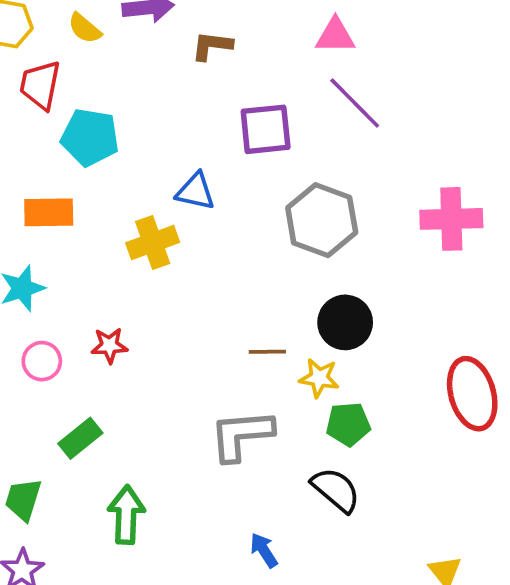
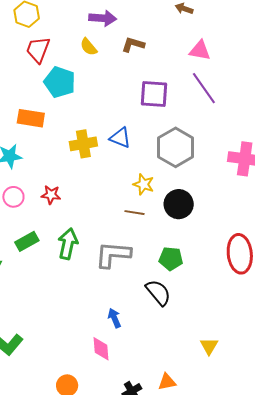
yellow semicircle: (85, 28) -> (89, 47), moved
blue triangle: (196, 191) -> (120, 138), moved
yellow star: (319, 378) -> (144, 184), moved
green arrow: (126, 515) -> (68, 244), moved

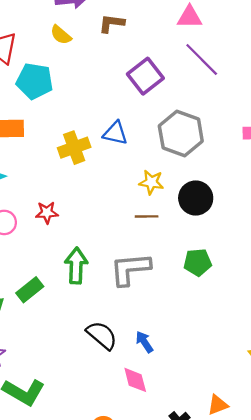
purple square: (154, 94) -> (145, 76), turned -32
green rectangle: (27, 241) -> (30, 290), moved
black semicircle: (158, 292) -> (102, 335), moved

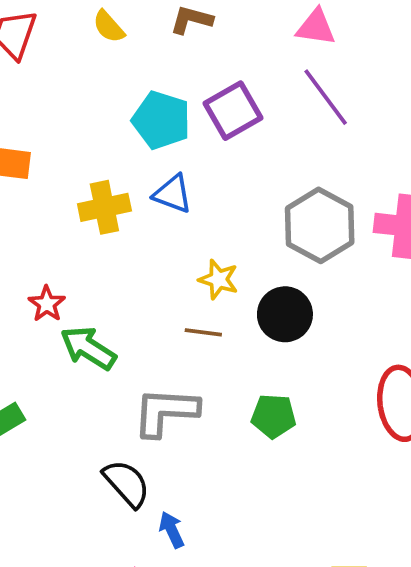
cyan pentagon: (35, 81) -> (161, 120), moved
gray hexagon: (181, 133) -> (320, 225), moved
red star: (47, 213) -> (47, 304), turned 30
green arrow: (76, 266) -> (88, 348), moved, turned -68
black semicircle: (102, 335) -> (127, 483), moved

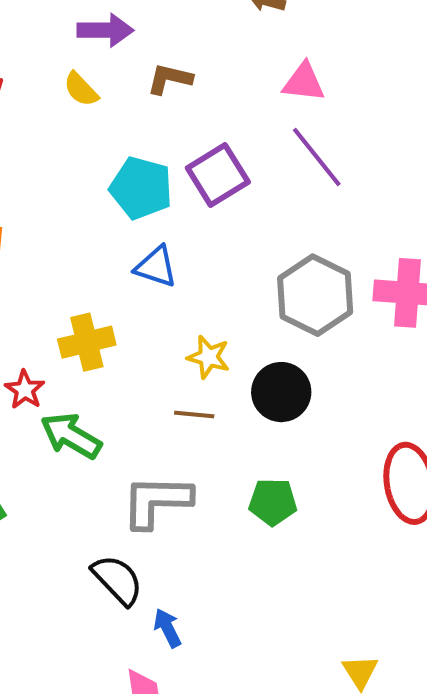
yellow cross: (104, 207) -> (87, 342), moved

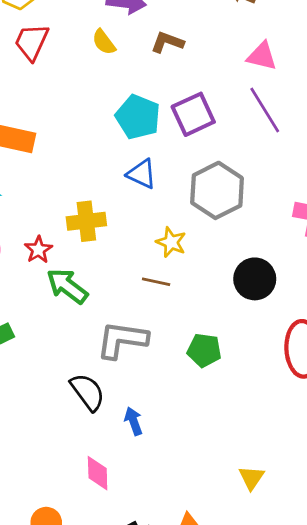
gray hexagon: (315, 295) -> (217, 190), moved
black circle: (281, 392) -> (255, 279), moved
blue arrow: (168, 628) -> (133, 421), moved

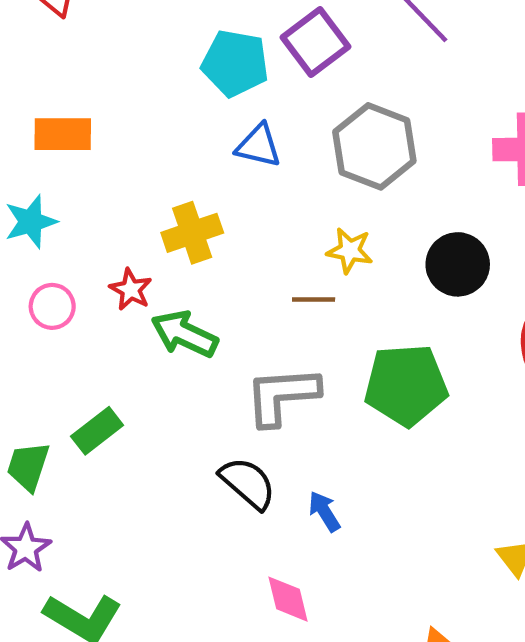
yellow star: (171, 242) -> (350, 251), moved
green pentagon: (204, 350) -> (406, 385), size x1.6

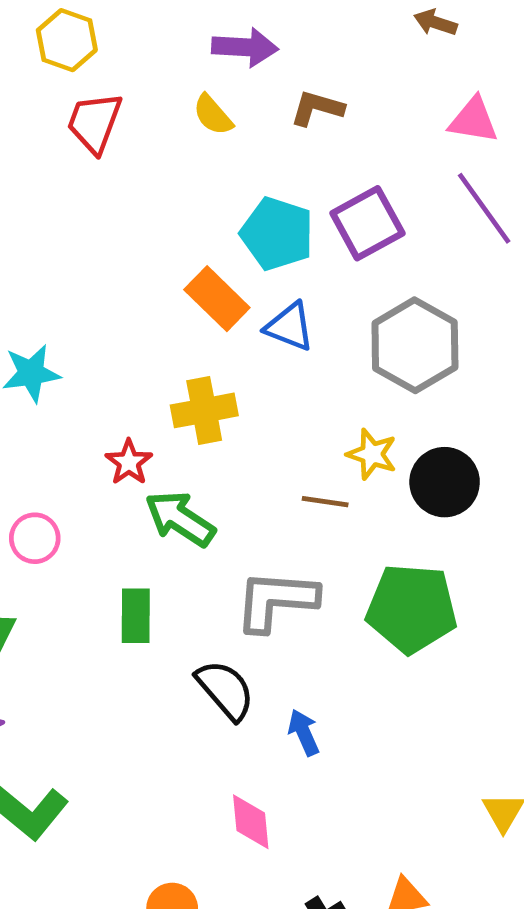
orange rectangle: (63, 134) -> (217, 299), moved, turned 36
black circle: (458, 264) -> (445, 482), moved
pink circle: (52, 306) -> (35, 538), moved
green rectangle: (97, 431) -> (136, 616), moved, turned -60

